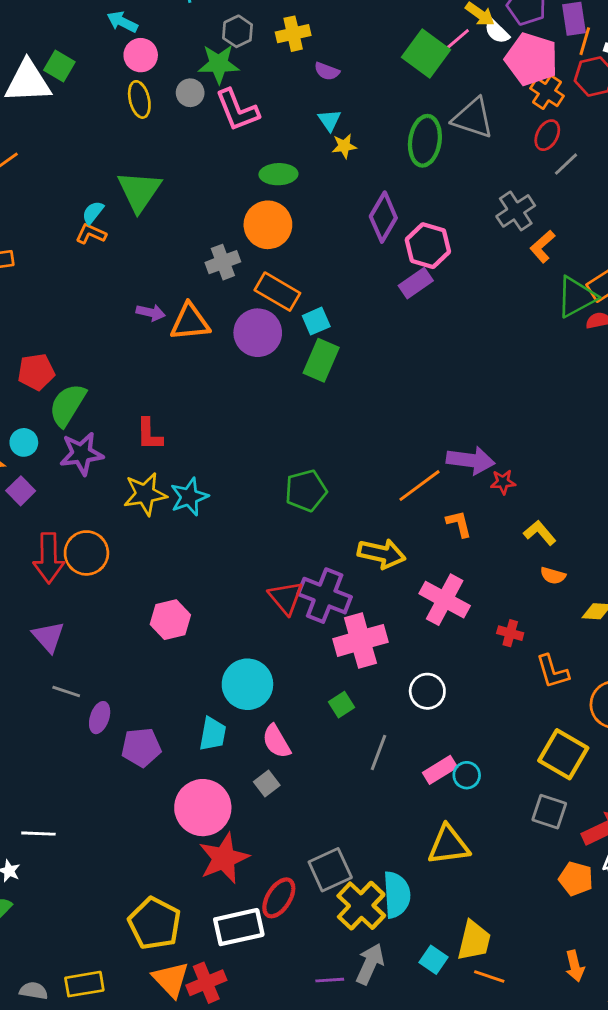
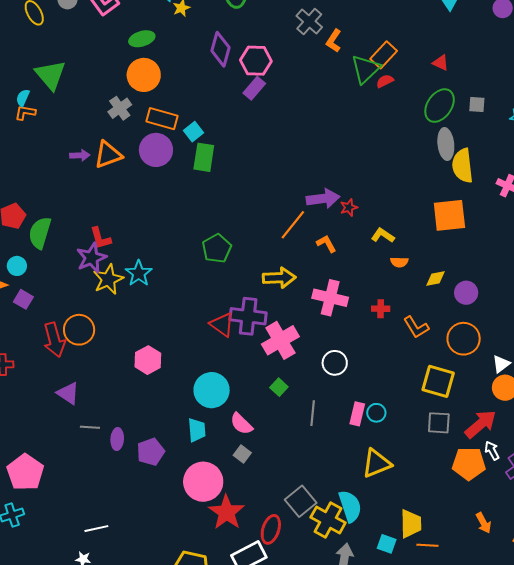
purple star: (82, 454) -> (92, 258), moved
pink rectangle: (440, 770) -> (357, 414), turned -30
orange pentagon: (576, 879) -> (469, 464), size x1.4

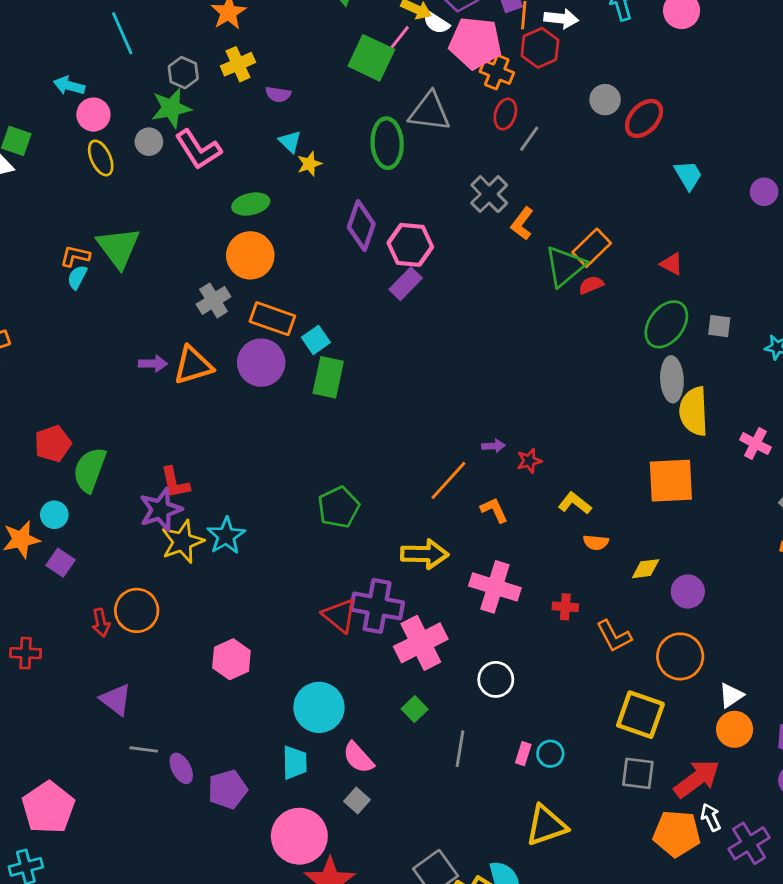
orange L-shape: (25, 113) -> (75, 256), moved
purple arrow: (323, 199) -> (493, 446), size x0.5
red arrow: (54, 340) -> (101, 623), size x0.6
pink rectangle: (357, 414) -> (523, 754), size x0.7
purple ellipse: (117, 439) -> (181, 768), turned -35

